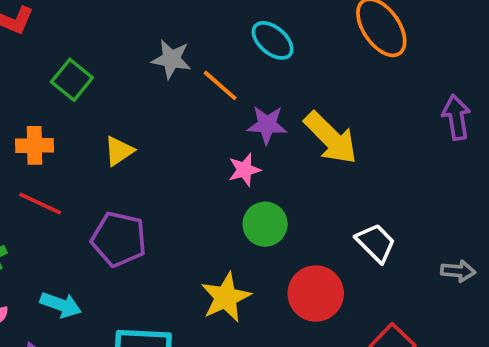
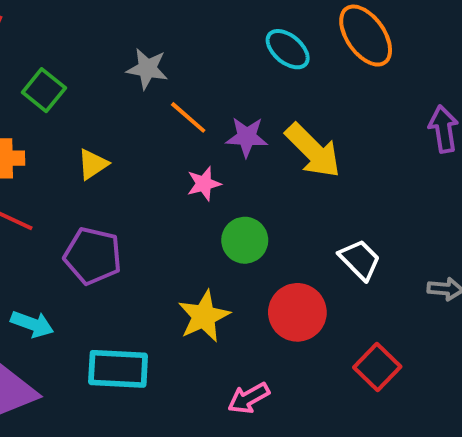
cyan ellipse: (273, 40) -> (288, 49), moved
orange line: (220, 85) -> (188, 117), moved
pink star: (244, 170) -> (204, 184), moved

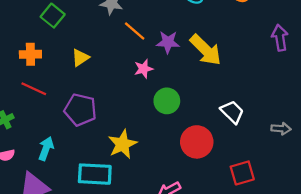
yellow star: (204, 316) -> (122, 144), moved
cyan arrow: (32, 324) -> (46, 149), turned -90
red square: (377, 367) -> (242, 173), turned 30

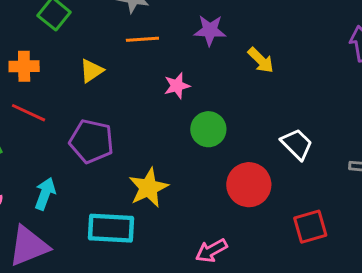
orange line: (135, 31) -> (142, 39), moved, turned -45
purple star: (168, 42) -> (210, 30), moved
yellow arrow: (206, 50) -> (261, 60), size x0.6

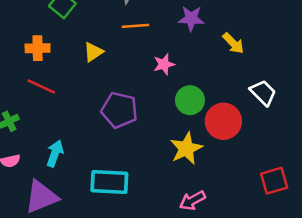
purple pentagon: (92, 141) -> (119, 110), moved
white trapezoid: (297, 144) -> (263, 93), moved
red circle: (249, 185) -> (223, 121), moved
yellow star: (148, 188) -> (186, 149), moved

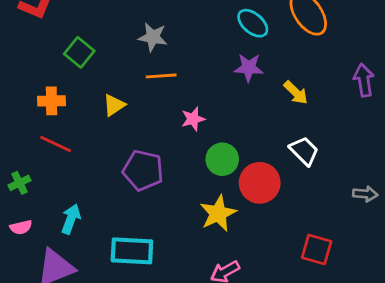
purple star: (191, 18) -> (249, 68), moved
yellow arrow: (233, 43) -> (296, 93), moved
red square: (274, 181) -> (317, 249), turned 32

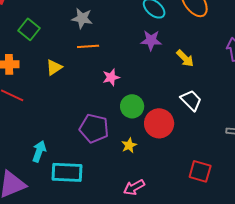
purple pentagon: (143, 170) -> (94, 128), moved
yellow star: (218, 213) -> (129, 145), size x0.6
cyan arrow: (71, 219) -> (39, 151), moved

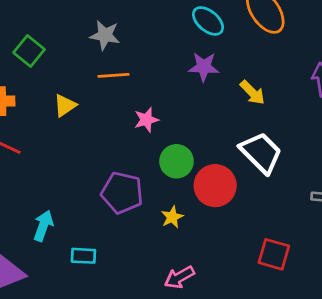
white trapezoid: (191, 100) -> (261, 153), size x1.4
cyan rectangle: (67, 172) -> (83, 256), size x0.6

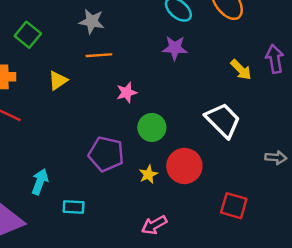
yellow arrow: (252, 93) -> (241, 70), moved
red circle: (215, 186) -> (184, 166), moved

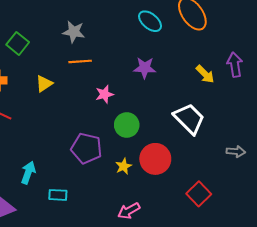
purple star: (175, 48) -> (145, 68), moved
red square: (234, 206) -> (199, 194), turned 30

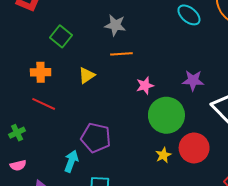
purple star: (145, 68) -> (193, 80), moved
green circle: (127, 125) -> (166, 115), size x1.5
purple pentagon: (86, 148) -> (96, 138), moved

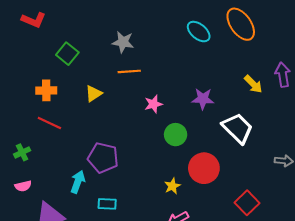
green circle: (166, 115) -> (176, 135), size x0.6
yellow star: (163, 155) -> (172, 186), moved

